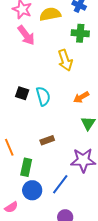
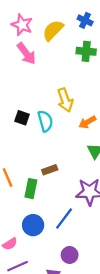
yellow semicircle: (50, 14) -> (53, 30), turned -35
yellow arrow: (65, 60) -> (65, 100), moved
green rectangle: (26, 167) -> (31, 189), moved

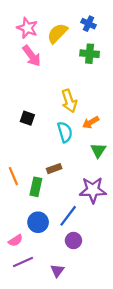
cyan semicircle: (45, 121) -> (65, 132), moved
purple circle: (70, 255) -> (73, 240), moved

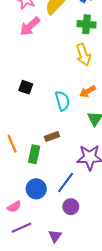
pink arrow: (32, 56) -> (30, 26), turned 85
yellow arrow: (69, 101) -> (83, 55), moved

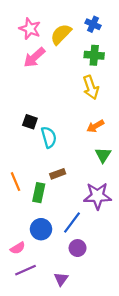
cyan semicircle: (62, 101) -> (49, 137), moved

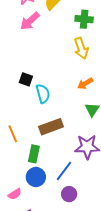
brown rectangle: (58, 174) -> (51, 127), size x1.6
green rectangle: (39, 193) -> (34, 154), moved

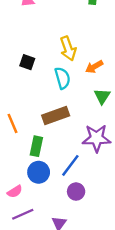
yellow arrow: (81, 48) -> (68, 49), moved
cyan semicircle: (43, 94) -> (62, 78), moved

